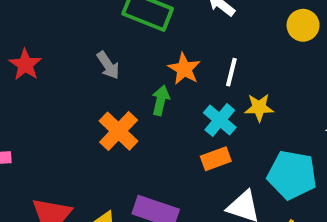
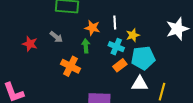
red star: (25, 65) -> (30, 44), moved
cyan pentagon: (292, 175) -> (143, 58), moved

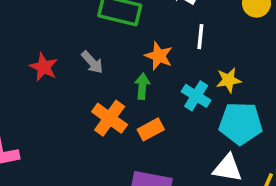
white line: (115, 23) -> (200, 37), moved
orange rectangle: (120, 65) -> (151, 129), moved

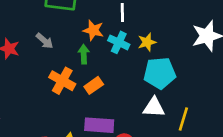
cyan cross: (196, 96) -> (119, 42), moved

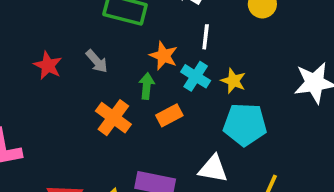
yellow star: (147, 42) -> (233, 81), turned 30
orange rectangle: (94, 85) -> (169, 115), moved
white triangle: (154, 107) -> (213, 169), moved

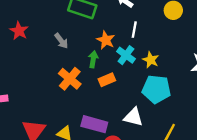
red star: (48, 65) -> (19, 31), moved

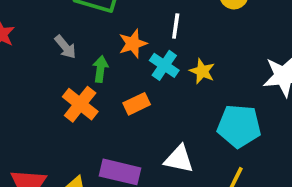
orange star: (106, 40) -> (133, 44), turned 30
green arrow: (93, 59) -> (100, 69), moved
cyan pentagon: (156, 89) -> (239, 126), moved

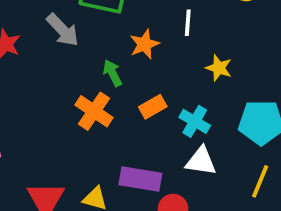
gray arrow: (65, 47) -> (63, 30), moved, size x1.4
cyan cross: (164, 65) -> (195, 121), moved
green arrow: (100, 69) -> (113, 73), turned -30

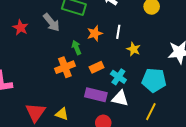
white line: (188, 23) -> (118, 32), moved
orange cross: (94, 111) -> (65, 67), turned 30
purple rectangle: (140, 179) -> (96, 95), moved

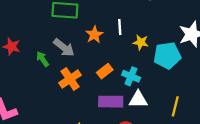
gray arrow: (51, 22) -> (64, 48), moved
green arrow: (76, 48) -> (43, 59), moved
cyan pentagon: (154, 80) -> (167, 55), moved

